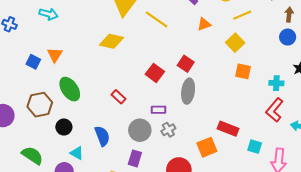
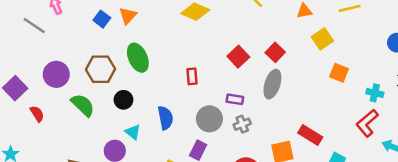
yellow square: (235, 43) -> (322, 39), moved
red rectangle: (119, 97) -> (192, 76), turned 32
green semicircle: (32, 155) -> (83, 105), moved

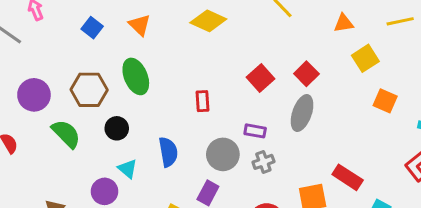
orange triangle: (128, 16) -> (140, 25), moved, turned -30

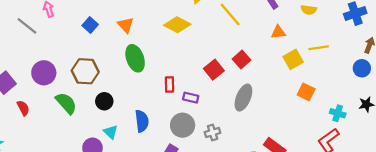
yellow line: (400, 21) -> (319, 48), moved
red square: (306, 74) -> (242, 59), moved
green ellipse: (136, 76) -> (135, 58), moved
purple rectangle: (255, 131) -> (191, 98), moved

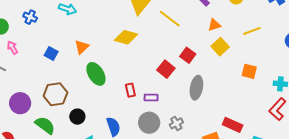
orange triangle: (126, 25) -> (82, 47), turned 42
yellow square: (293, 59) -> (220, 47), moved

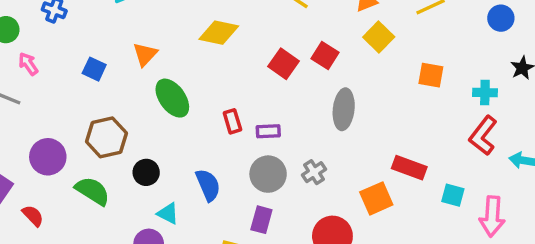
red square: (166, 69) -> (284, 64), moved

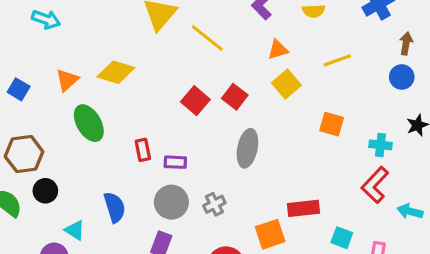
yellow diamond: (219, 33) -> (116, 72), moved
red rectangle: (409, 168) -> (303, 208), turned -32
black circle: (146, 172) -> (45, 191), moved

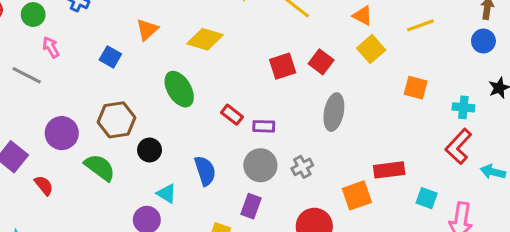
orange triangle: (278, 50) -> (363, 16), turned 45
orange triangle: (67, 80) -> (147, 30), moved
red square: (195, 101) -> (283, 66), turned 32
red rectangle: (143, 150) -> (232, 115), turned -40
black circle: (45, 191) -> (150, 150), moved

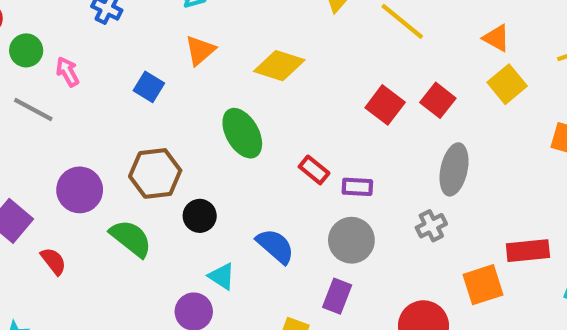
green circle: (33, 15) -> (26, 50), moved
red square: (283, 66) -> (385, 105), turned -36
gray cross: (302, 167) -> (431, 226), moved
blue semicircle: (205, 171) -> (275, 246), turned -32

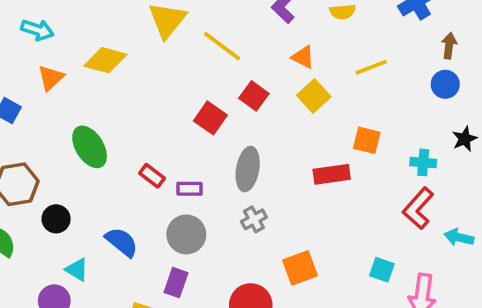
yellow diamond: (279, 66) -> (105, 60), moved
red square: (438, 100) -> (254, 96), moved
gray ellipse: (454, 169) -> (248, 169), moved
red rectangle: (528, 251) -> (332, 174), moved

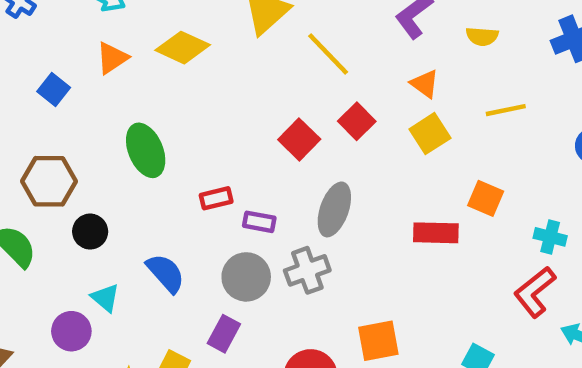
red rectangle: (152, 176) -> (216, 198), turned -60
gray cross: (254, 219) -> (307, 270), moved, size x1.4

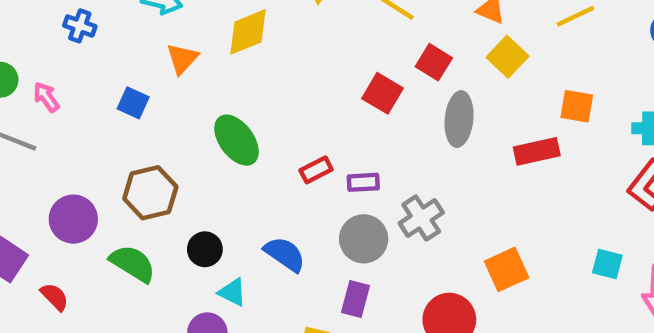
yellow diamond: (183, 48) -> (248, 32), turned -33
gray ellipse: (334, 209) -> (459, 119), moved
black circle: (90, 232) -> (205, 249), moved

